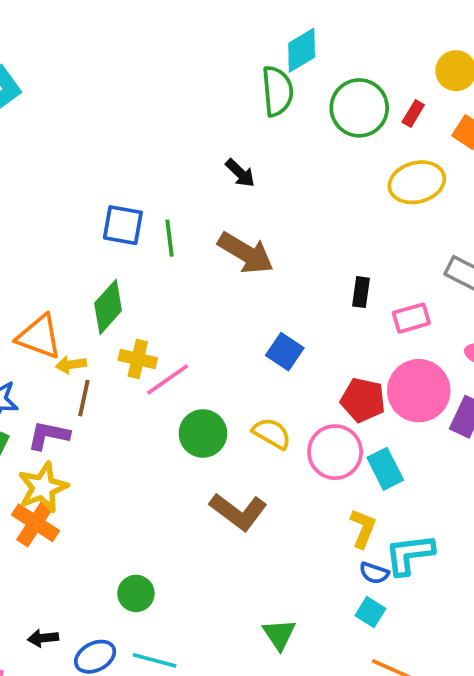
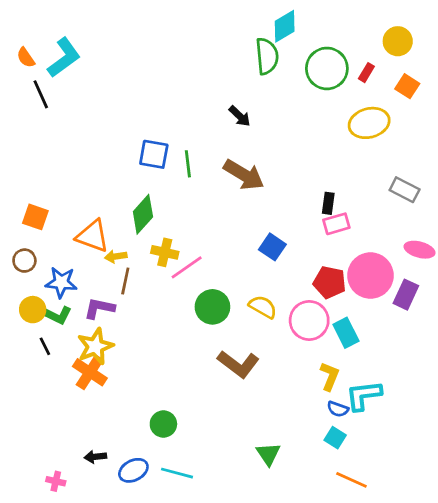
pink rectangle: (411, 318) -> (336, 224), moved

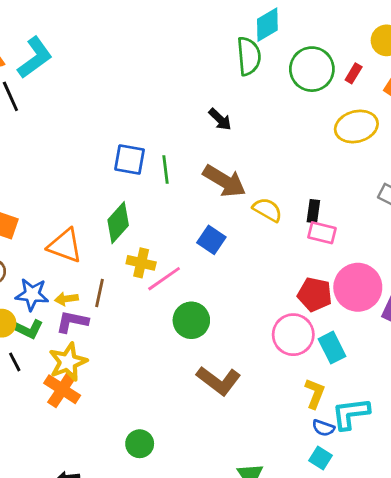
pink rectangle: (336, 224) -> (322, 233), turned 30
blue square: (272, 247) -> (211, 240), moved
yellow arrow: (116, 256) -> (66, 299), moved
yellow semicircle: (263, 307) -> (267, 210), moved

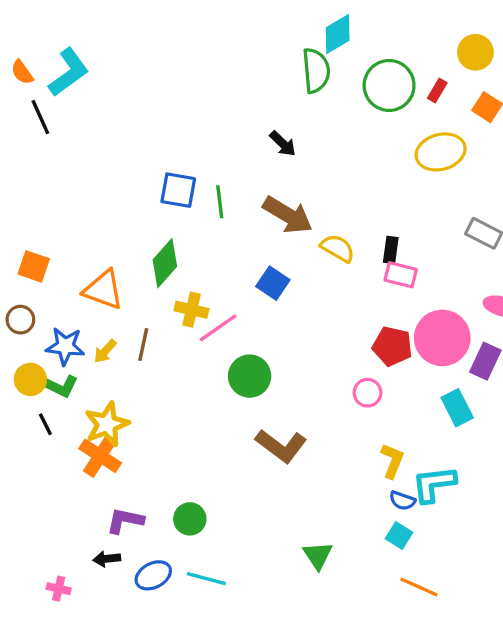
yellow arrow: (66, 299) -> (105, 351), turned -40
purple L-shape: (72, 322) -> (125, 521), moved
pink circle: (293, 335) -> (367, 393), size x0.6
cyan rectangle: (332, 348) -> (457, 408), moved

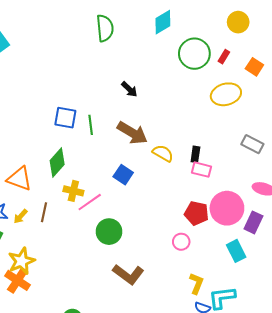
yellow circle: (475, 52) -> (238, 22), moved
green semicircle: (316, 71) -> (105, 28), moved

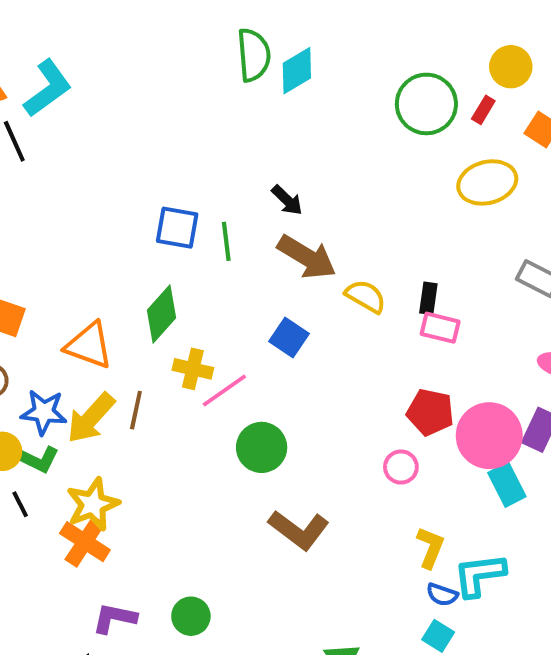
cyan diamond: (163, 22) -> (297, 71), moved
yellow circle: (238, 22) -> (511, 67), moved
black arrow: (129, 89) -> (287, 200), moved
pink circle: (227, 208) -> (489, 436), moved
yellow arrow: (21, 216) -> (91, 418), size x1.8

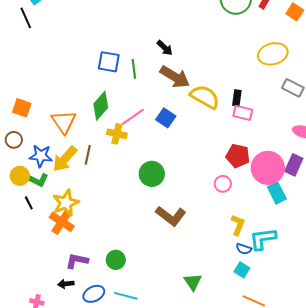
yellow ellipse: (487, 182) -> (273, 54), moved
yellow semicircle: (366, 296) -> (205, 97), size x1.4
orange triangle: (89, 345) -> (64, 122), turned 36
pink line: (224, 390) -> (133, 117), moved

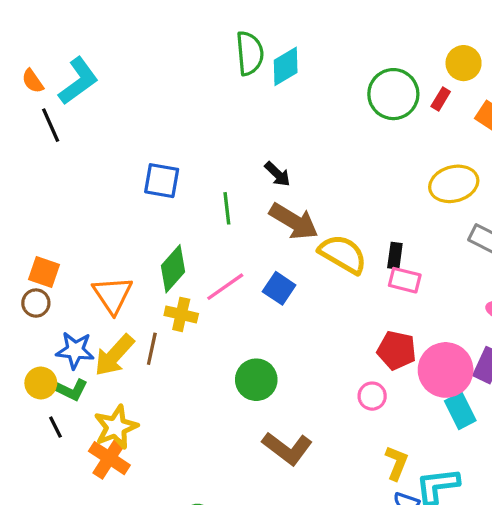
blue square: (109, 62) -> (162, 181), moved
yellow cross: (117, 134) -> (181, 314), moved
brown circle: (14, 140) -> (36, 303), moved

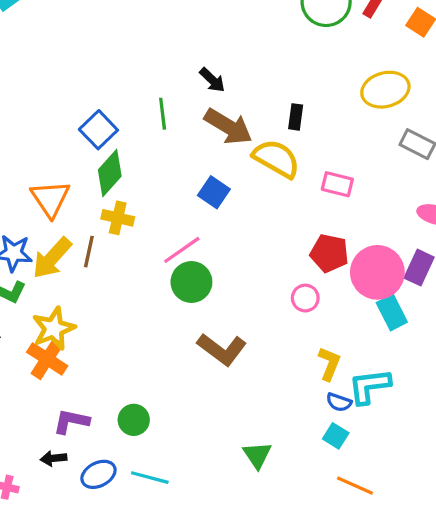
blue square: (162, 181) -> (98, 130), moved, turned 36
black rectangle: (395, 256) -> (296, 117), moved
pink line: (225, 287) -> (182, 250), moved

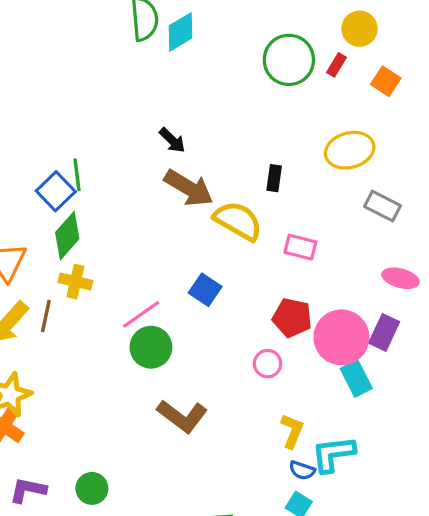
green line: (163, 114) -> (77, 175), moved
black rectangle: (296, 117) -> (274, 178), moved
blue square: (214, 192) -> (205, 290), moved

